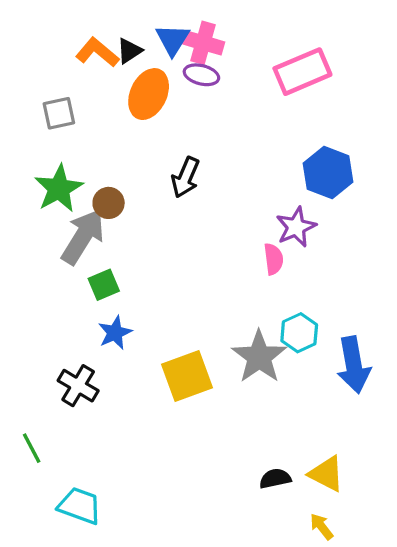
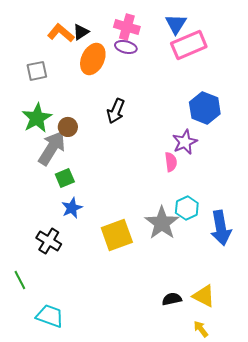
blue triangle: (173, 40) -> (176, 24), moved

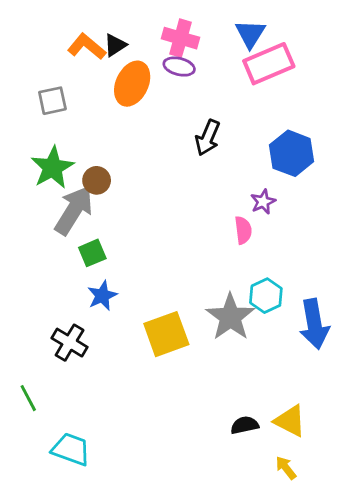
black arrow: (116, 111) -> (208, 138), moved
purple star: (185, 142) -> (263, 202), size x0.7

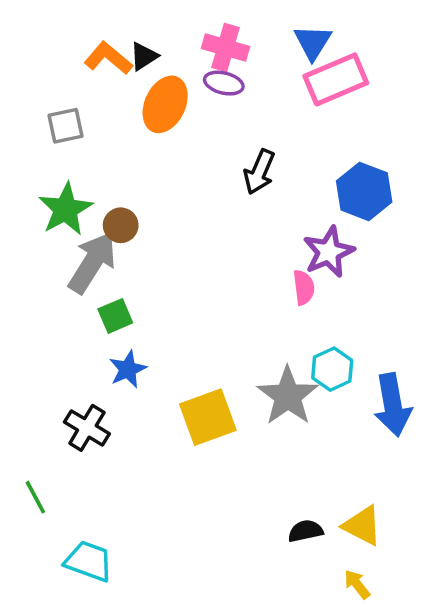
purple star: (263, 202) -> (329, 252), size x1.6

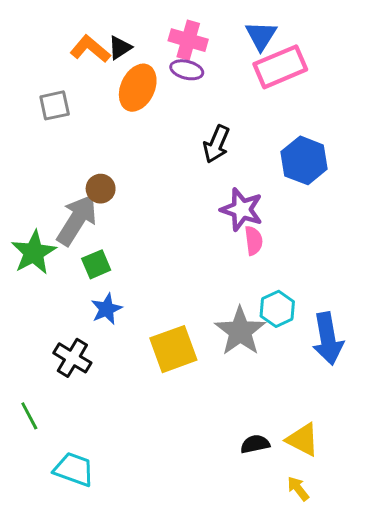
green star: (66, 209) -> (34, 252), moved
purple star: (329, 252) -> (242, 209), moved, turned -30

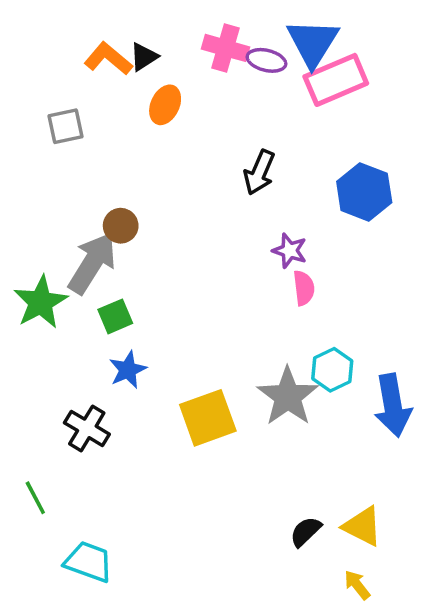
blue triangle: (261, 36) -> (313, 43), size x1.4
purple ellipse: (187, 70) -> (266, 60), moved
orange ellipse: (138, 88) -> (165, 105), size x0.7
purple star: (242, 209) -> (290, 251), size x0.7
black semicircle: (255, 444) -> (306, 532), turned -32

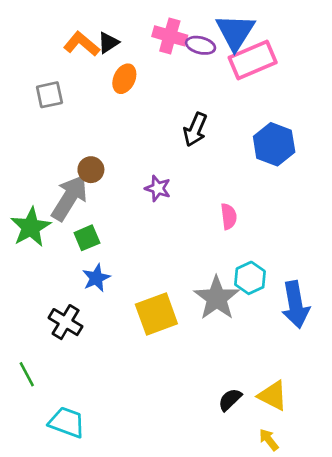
purple star: (290, 251) -> (158, 188), moved

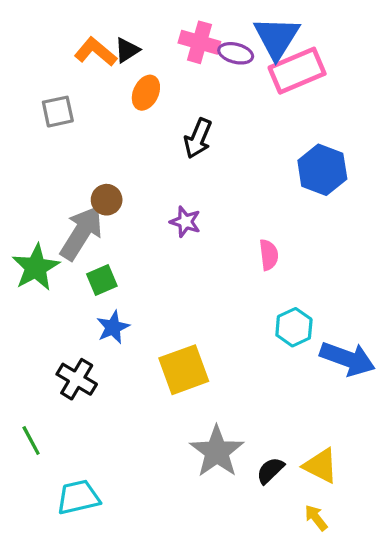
black arrow: (195, 130) -> (198, 138), moved
gray star: (217, 298) -> (217, 452), moved
blue arrow: (295, 305) -> (347, 359), turned -60
cyan trapezoid: (67, 422) -> (78, 497), turned -33

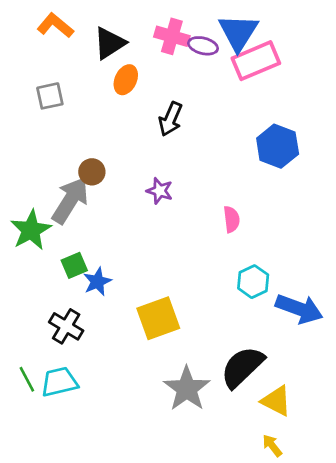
black triangle: (127, 50) -> (110, 43), size x1.5
orange L-shape: (96, 52) -> (55, 25), moved
green square: (102, 280) -> (74, 265), moved
black semicircle: (270, 470) -> (242, 367), moved, size x1.8
cyan trapezoid: (78, 497) -> (59, 382), moved

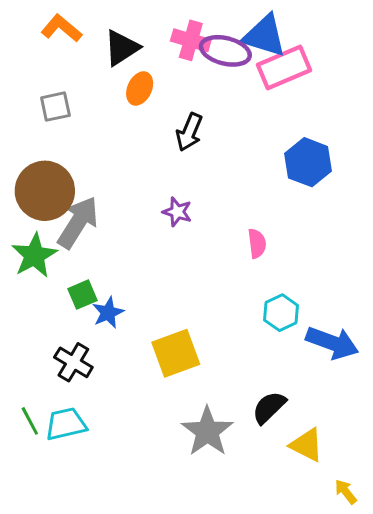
blue triangle: (238, 32) -> (264, 36), turned -45
purple ellipse: (203, 46) -> (225, 51), size x1.5
brown circle: (92, 172) -> (45, 191), moved, size x2.0
black semicircle: (242, 367) -> (269, 407), size x0.7
yellow arrow: (272, 446) -> (346, 492), moved

